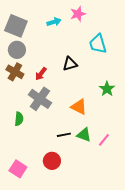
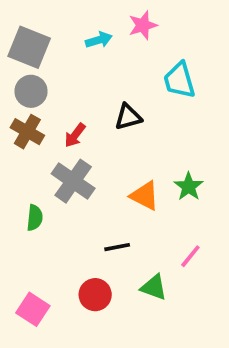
green star: (107, 89) -> (189, 187), moved
green triangle: (84, 135) -> (154, 287), moved

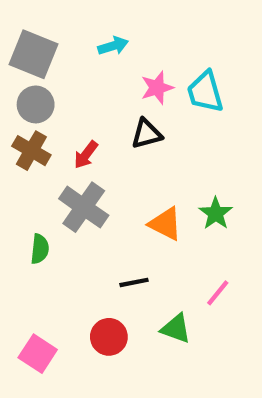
pink star: (143, 25) -> (157, 88), moved

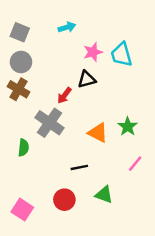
gray square: (33, 54) -> (20, 32), size x0.7
red arrow: (86, 155) -> (64, 95), moved
pink line: (218, 293) -> (135, 164), moved

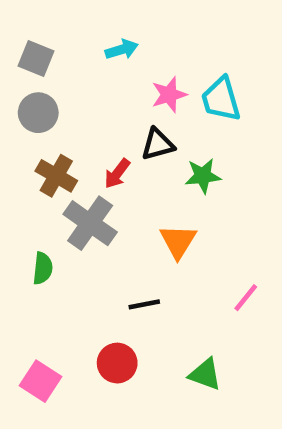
brown cross: (19, 89) -> (56, 176), moved
green star: (128, 126) -> (203, 176), moved, turned 30
orange triangle: (98, 133) -> (178, 241), turned 35
green triangle: (104, 195) -> (205, 374), moved

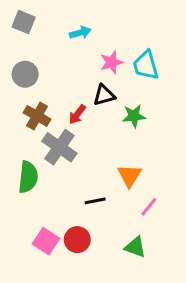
gray square: (36, 59) -> (24, 22), moved
orange triangle: (178, 241) -> (129, 176), moved
green semicircle: (43, 268) -> (28, 177), size x1.5
pink line: (246, 298) -> (149, 207), moved
pink square: (40, 381) -> (46, 241), moved

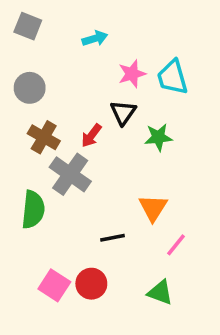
black triangle: (104, 95) -> (123, 113), turned -40

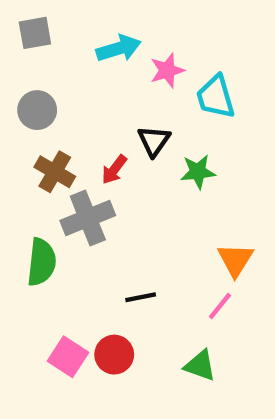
gray square: (28, 26) -> (35, 33), turned -32
cyan arrow: (95, 38) -> (119, 48), size x1.4
pink star: (132, 74) -> (167, 70), moved
gray cross: (70, 174) -> (88, 218), turned 33
orange triangle: (153, 208) -> (235, 260), moved

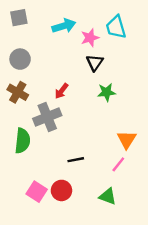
cyan trapezoid: (216, 97) -> (116, 27), moved
black triangle: (154, 141) -> (95, 63), moved
brown cross: (55, 172) -> (18, 92), moved

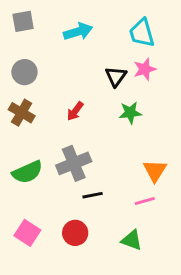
pink star: (90, 38) -> (145, 69), moved
gray cross: (47, 117) -> (74, 163), moved
green semicircle: (22, 141) -> (27, 172), turned 60
pink line: (118, 164) -> (145, 201), turned 35
pink square: (37, 192) -> (27, 233), moved

